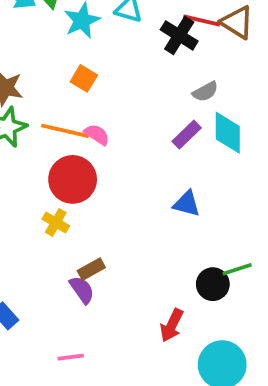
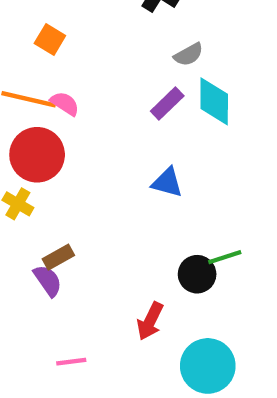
pink line: (71, 357) -> (71, 362), moved

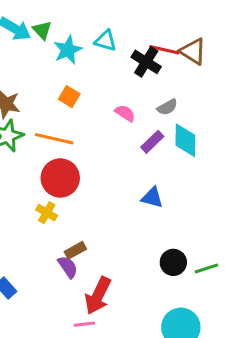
pink semicircle: (65, 104) -> (125, 113), moved
green line: (225, 257) -> (206, 268), moved
red arrow: (150, 321) -> (98, 296), moved, size x1.4

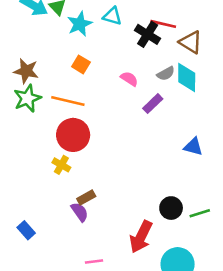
brown triangle: (193, 51) -> (191, 42), moved
cyan diamond: (185, 140) -> (187, 77), moved
blue triangle: (152, 198) -> (193, 147), moved
red arrow: (98, 296) -> (141, 237), moved

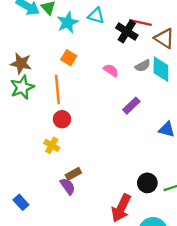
orange line: (68, 101) -> (57, 90), turned 72
purple rectangle: (153, 104) -> (131, 106), moved
red circle: (73, 135) -> (62, 119), size x0.6

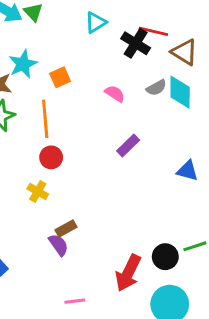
cyan triangle: (96, 16) -> (96, 22), turned -48
cyan star: (68, 22) -> (23, 64), moved
orange square: (69, 58) -> (60, 77), turned 35
purple rectangle: (131, 106) -> (128, 146), moved
black circle: (147, 183) -> (165, 257), moved

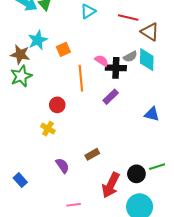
black cross: (136, 43) -> (116, 68), moved, turned -30
orange line: (45, 119) -> (81, 78), moved
brown rectangle: (66, 229) -> (92, 154), moved

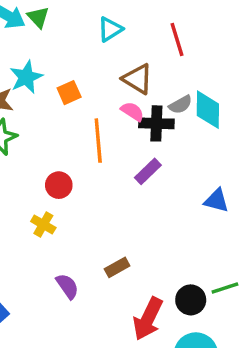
red line: (128, 17) -> (177, 39), turned 60
brown triangle: (150, 32) -> (138, 79), moved

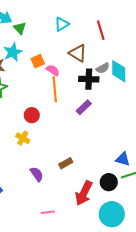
green triangle: (38, 17) -> (20, 28), moved
pink semicircle: (132, 111) -> (53, 70), moved
blue triangle: (216, 201) -> (123, 159), moved

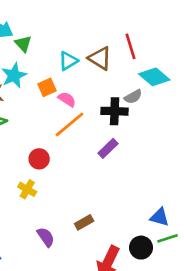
cyan triangle: (62, 24) -> (68, 61), moved
brown triangle: (78, 53) -> (100, 58), moved
cyan diamond: (119, 71) -> (154, 77), moved, turned -50
orange line: (55, 89) -> (70, 124), turned 55

